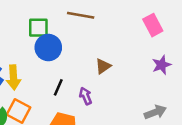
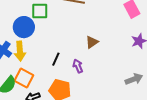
blue circle: (48, 47) -> (24, 27), moved

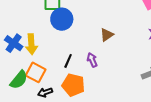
blue circle: (24, 27) -> (62, 19), moved
black line: (56, 59) -> (68, 61), moved

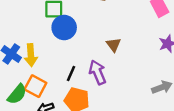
brown triangle: (107, 35) -> (114, 45), turned -32
purple arrow: (92, 60) -> (97, 72), size x1.5

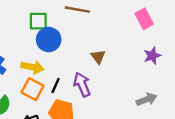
yellow arrow: (31, 55) -> (33, 67), moved, turned -75
orange square: (35, 86) -> (33, 89), moved

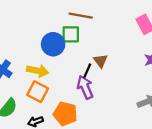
green square: (38, 21) -> (71, 34), moved
black line: (56, 86) -> (87, 71), moved

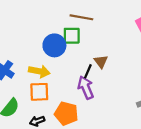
orange square: (38, 92) -> (39, 92), turned -30

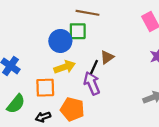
brown triangle: (101, 62) -> (107, 57), turned 32
yellow arrow: (39, 71) -> (65, 67), moved, turned -30

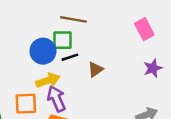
black line: (94, 67) -> (70, 57), moved, turned 48
purple arrow: (92, 83) -> (56, 99), moved

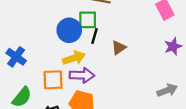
black line: (70, 57) -> (95, 36), turned -56
purple arrow: (56, 99) -> (82, 75), turned 115

